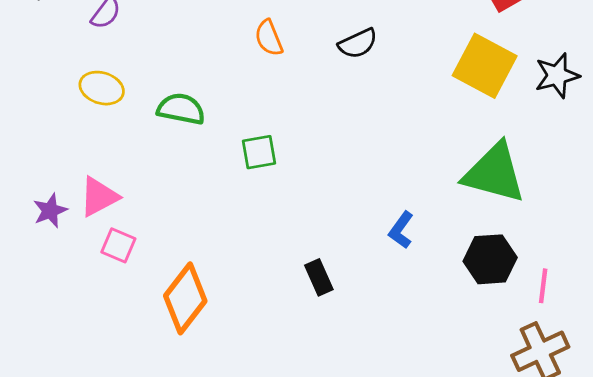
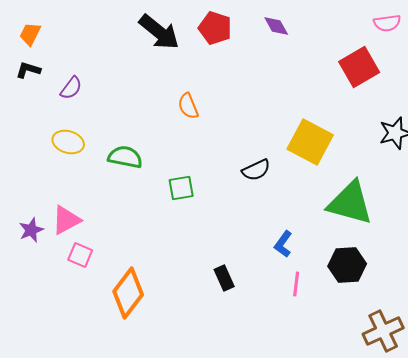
black semicircle: (358, 43) -> (256, 170), moved
yellow square: (485, 66) -> (310, 142), moved
pink line: (543, 286) -> (296, 284), moved

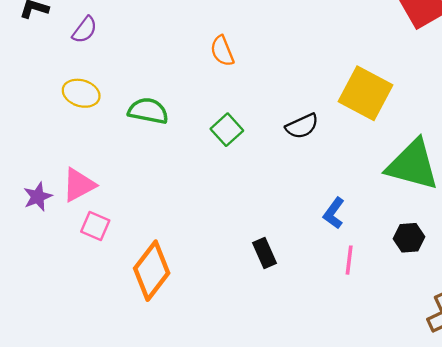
green square: (181, 188) -> (227, 130), moved, turned -32
black hexagon: (347, 265) -> (409, 238), size x0.7

